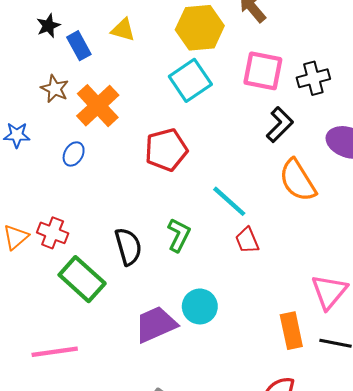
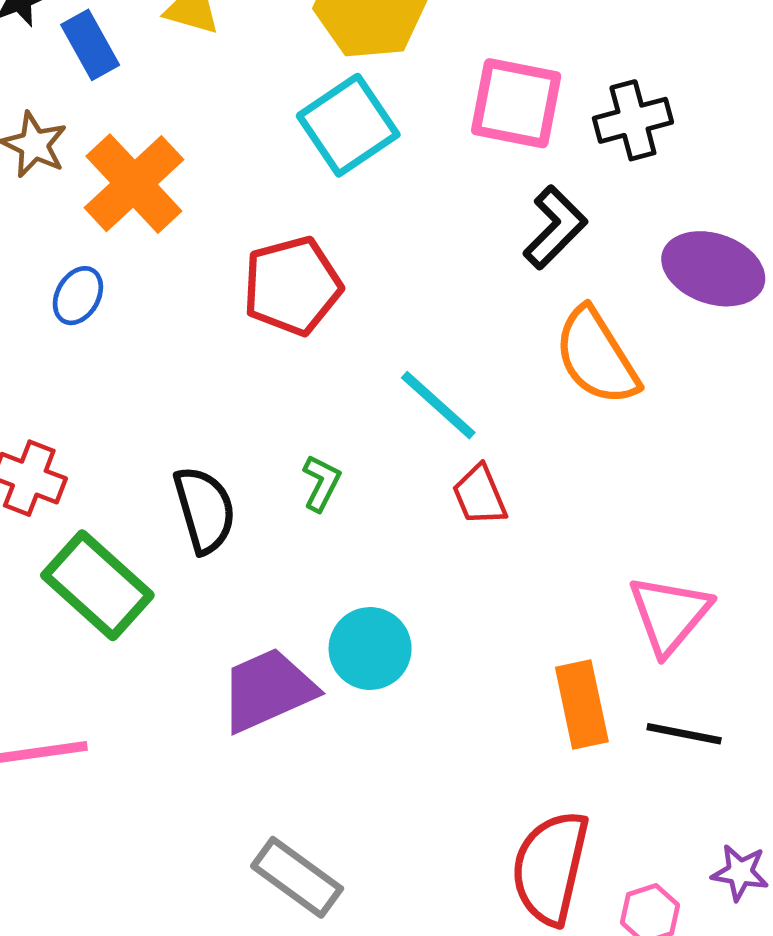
green L-shape: (179, 235) -> (321, 483), size x0.7

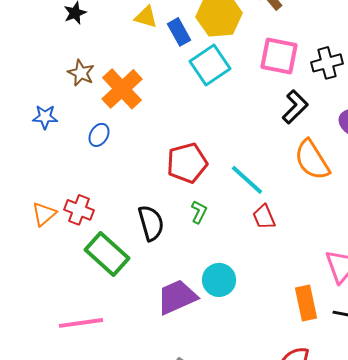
blue rectangle: (90, 45) -> (179, 32), moved
red pentagon: (292, 286) -> (187, 163), moved

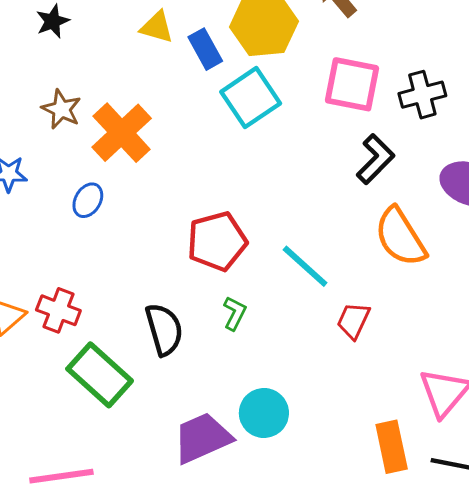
red trapezoid: (264, 217) -> (353, 321), moved, turned 48

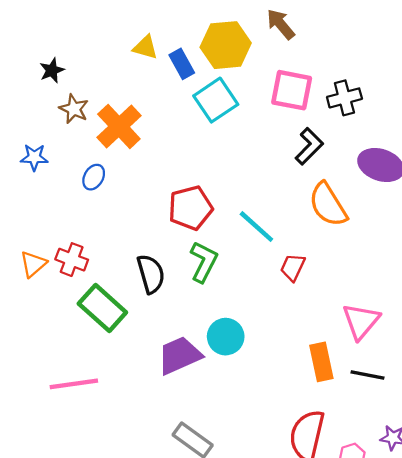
black star: (53, 21) -> (52, 70), moved
green L-shape: (235, 313) -> (204, 262), size x1.6

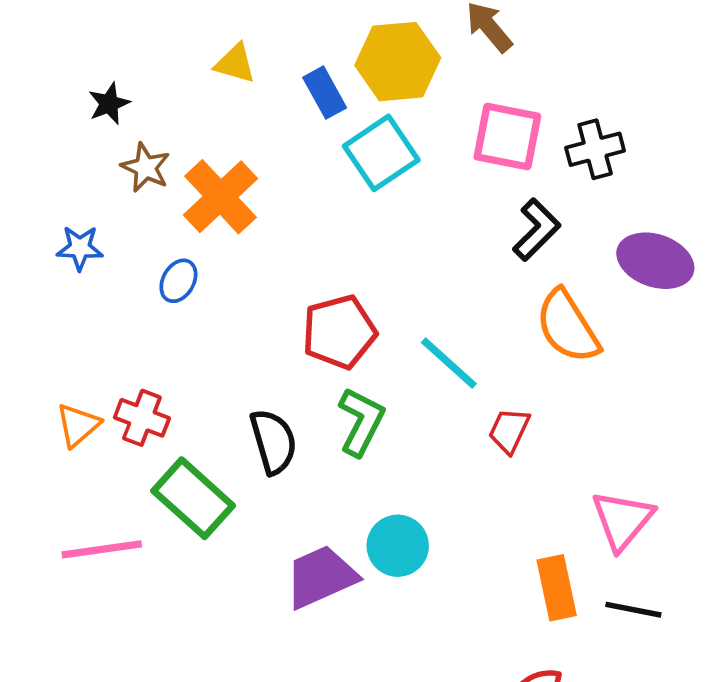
yellow triangle: (145, 47) -> (235, 63), moved
pink line: (74, 384) -> (102, 549), moved

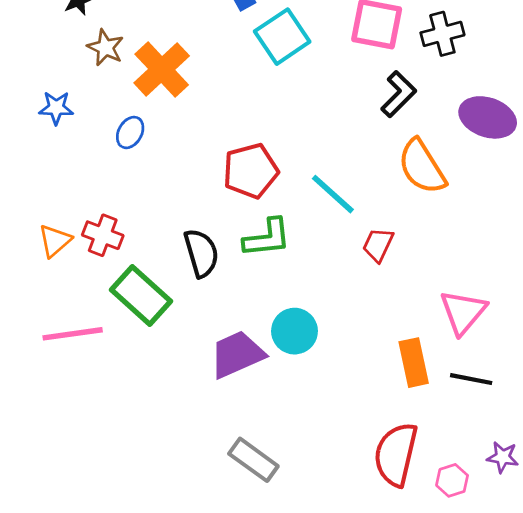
green L-shape: (361, 421) -> (267, 238), turned 57

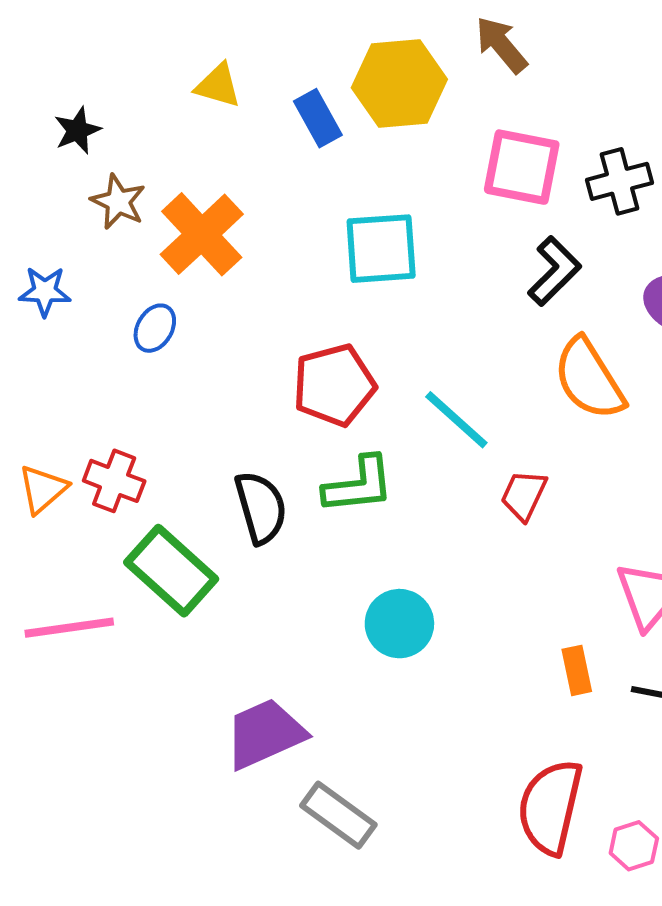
cyan square: (282, 37) -> (381, 249), moved, turned 30
purple trapezoid: (237, 354) -> (265, 734), moved
orange rectangle: (414, 363) -> (577, 670), size x0.7

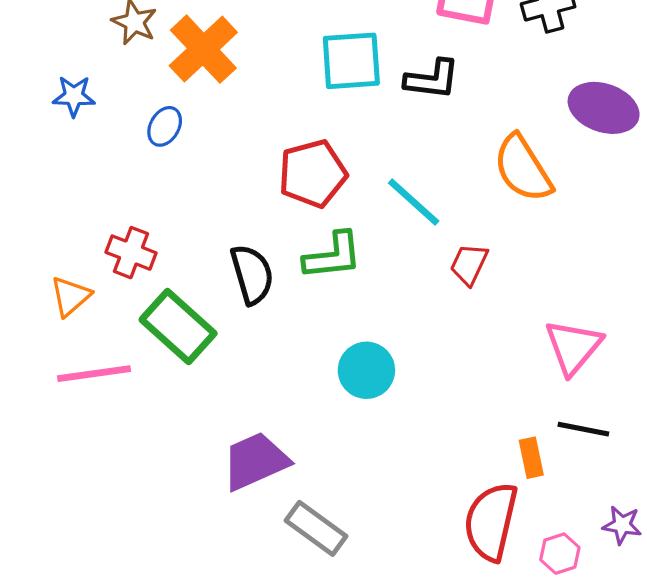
black L-shape: (554, 271) -> (432, 79), moved, turned 52
orange triangle: (43, 489) -> (70, 296), moved
orange rectangle: (577, 670) -> (531, 458), moved

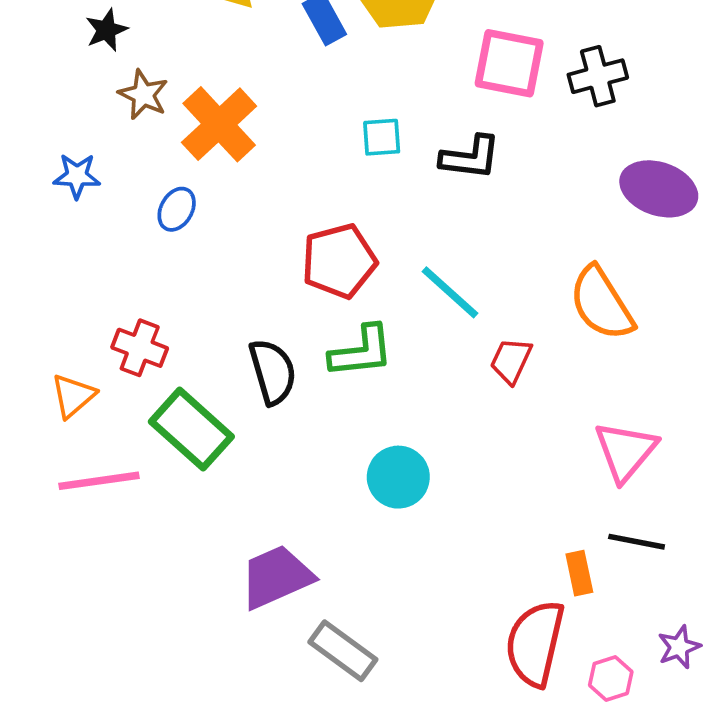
cyan square: (351, 61) -> (382, 137), size x0.6
orange semicircle: (523, 168) -> (601, 303), moved
purple star: (622, 525) -> (679, 647), turned -30

